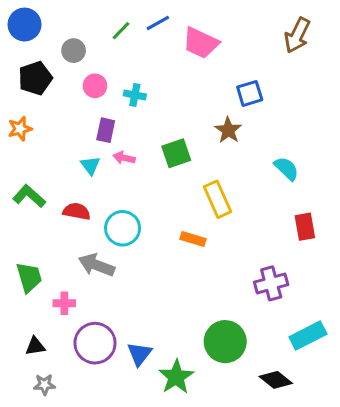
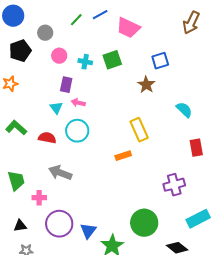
green square: (176, 153) -> (112, 60), moved
cyan circle: (123, 228) -> (77, 131), moved
orange rectangle: (193, 239) -> (123, 156), turned -35

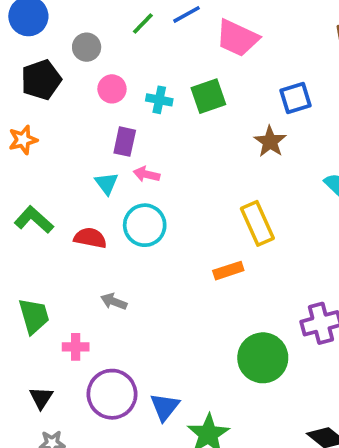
gray arrow: (60, 173) -> (114, 301), size x0.6
green circle: (144, 223) -> (263, 358), moved
black triangle: (20, 226) -> (41, 398), turned -48

